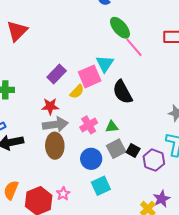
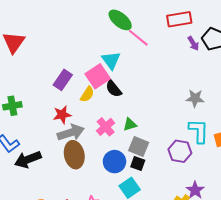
black semicircle: (123, 92) -> (114, 89), moved, size x0.7
gray square: (116, 149) -> (139, 147), turned -30
black square: (133, 151) -> (138, 163), moved

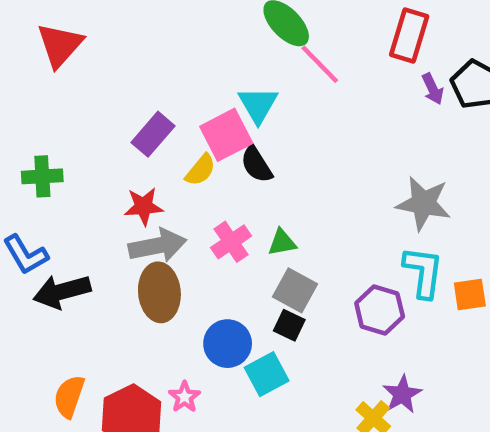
red rectangle: (179, 19) -> (409, 36), turned -70
gray star: (195, 98) -> (423, 203), size x1.4
blue circle: (114, 162) -> (228, 344), moved

